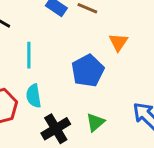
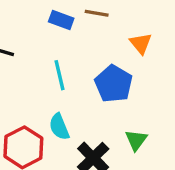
cyan line: (29, 55) -> (60, 75), moved

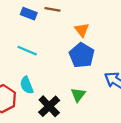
cyan line: (60, 75) -> (27, 51), turned -54
blue pentagon: (114, 84) -> (82, 55), moved

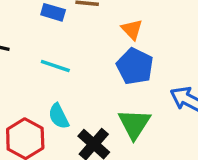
green triangle: (78, 95) -> (134, 124), size x1.5

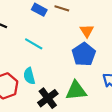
green triangle: (134, 124) -> (76, 91), turned 40

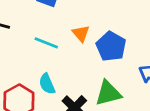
orange triangle: (87, 31) -> (81, 33), moved

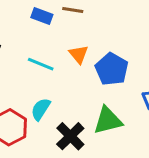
cyan semicircle: (47, 84) -> (41, 109), turned 55

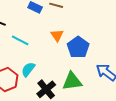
cyan line: (41, 64) -> (20, 40), moved

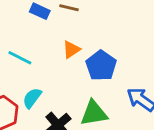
orange triangle: (57, 35) -> (71, 50), turned 32

